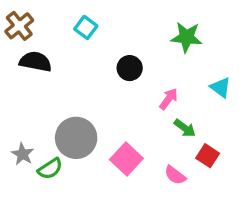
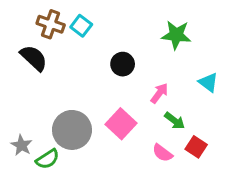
brown cross: (19, 26) -> (51, 24), moved, turned -32
black semicircle: (35, 62) -> (34, 58), turned 32
pink square: (126, 159) -> (121, 124), moved
pink semicircle: (175, 175) -> (162, 153), moved

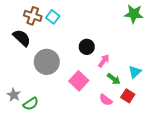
green star: (176, 35) -> (134, 14), moved
black circle: (123, 64) -> (87, 47), moved
cyan triangle: (208, 82) -> (135, 72), moved, turned 40
gray circle: (72, 130) -> (47, 62), moved

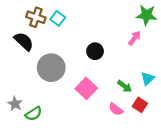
pink arrow: (104, 61) -> (134, 38), moved

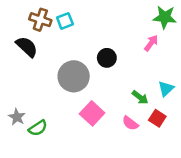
cyan square: (58, 18) -> (65, 21), turned 32
gray circle: (51, 68) -> (74, 76), moved
pink square: (86, 88) -> (92, 113), moved

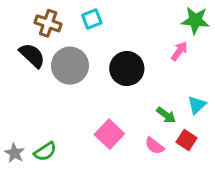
cyan square: (65, 21) -> (92, 19), moved
black circle: (107, 58) -> (127, 69), size x1.5
gray circle: (74, 76) -> (70, 66), moved
gray star: (17, 117) -> (15, 153), moved

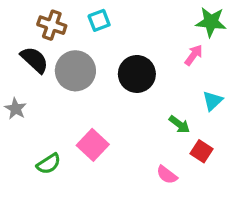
cyan triangle: (197, 105) -> (212, 101), moved
pink square: (109, 134) -> (93, 145), moved
pink semicircle: (155, 146) -> (167, 175), moved
gray star: (15, 153) -> (16, 109), moved

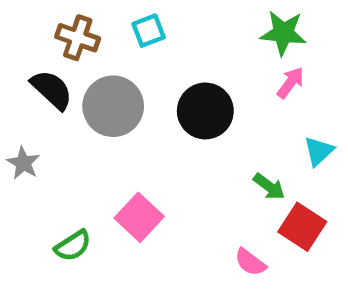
green star: (211, 22) -> (283, 33), moved
red square: (201, 151) -> (302, 227), size x1.4

